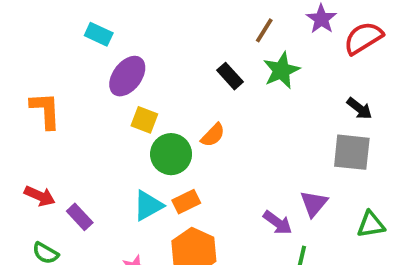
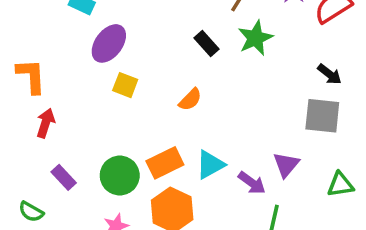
green circle: (171, 154) -> (120, 176), moved
red arrow: (40, 196) -> (46, 123), moved, turned -96
orange rectangle: (186, 202) -> (165, 163), size x1.4
cyan triangle: (148, 206) -> (210, 165), moved

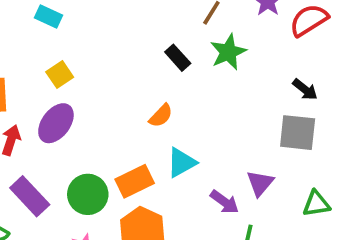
purple ellipse: (109, 43) -> (56, 123), moved
yellow square: (125, 85) -> (60, 75), moved, turned 35
cyan triangle: (210, 165) -> (181, 163), moved
purple rectangle: (64, 177) -> (30, 196), size x1.5

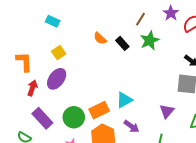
orange semicircle: (161, 116) -> (100, 38), moved, turned 88
purple arrow: (225, 202) -> (131, 126), moved

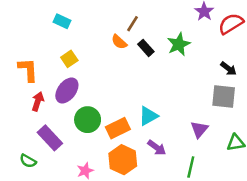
brown line: (141, 19) -> (133, 24), moved
green circle: (74, 117) -> (88, 120), moved

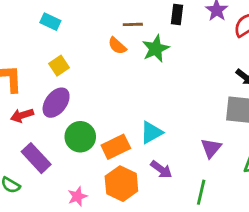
brown line: (133, 24) -> (133, 24), turned 56
green star: (179, 44) -> (156, 49), moved
black rectangle: (146, 48) -> (177, 14), moved, turned 49
red arrow: (38, 101) -> (22, 115), turned -126

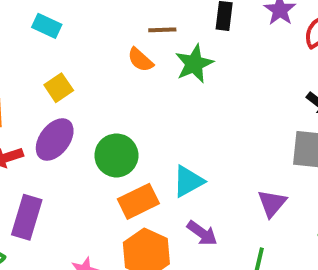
green circle: (80, 137) -> (116, 155), moved
purple rectangle: (36, 158) -> (27, 217), turned 60

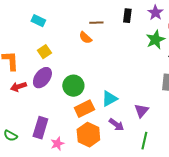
green star: (194, 64) -> (155, 40), moved
purple triangle: (272, 203) -> (141, 111), moved
purple rectangle: (27, 217) -> (40, 128), moved

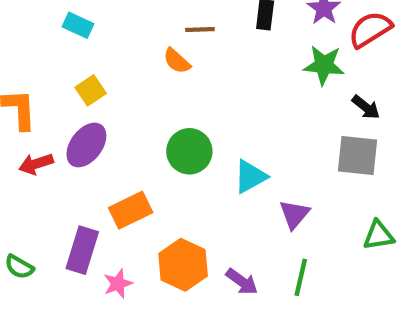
green star: (155, 40) -> (324, 65), turned 30
green circle: (73, 86) -> (189, 151), moved
cyan triangle: (109, 99) -> (250, 177), moved
orange rectangle: (84, 109) -> (131, 210), moved
purple arrow: (116, 125) -> (242, 282), moved

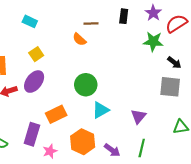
cyan triangle: (250, 177) -> (101, 110), moved

